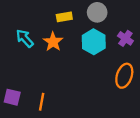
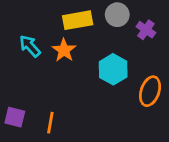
yellow rectangle: (64, 17) -> (78, 20), size x1.5
purple cross: (125, 38) -> (146, 30), moved
cyan hexagon: (94, 42) -> (113, 69), moved

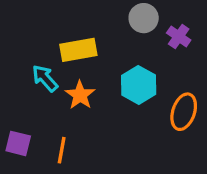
yellow rectangle: (78, 20) -> (78, 50), moved
cyan arrow: (30, 46) -> (45, 78), moved
orange star: (64, 50) -> (80, 95), moved

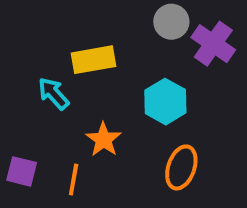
purple cross: (179, 36) -> (213, 44), size x1.5
orange star: (80, 95) -> (103, 140), moved
orange ellipse: (184, 112) -> (181, 167), moved

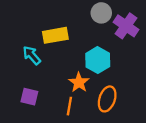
orange star: (103, 140) -> (79, 82), moved
purple square: (22, 171) -> (29, 97), moved
orange line: (74, 179) -> (69, 106), moved

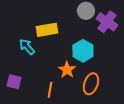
purple square: (29, 97) -> (14, 82), moved
orange line: (69, 106) -> (50, 90), moved

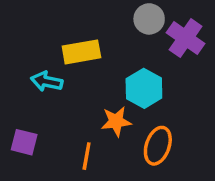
cyan arrow: (27, 47) -> (47, 81), turned -36
orange star: (67, 70) -> (116, 121), turned 30

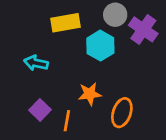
yellow rectangle: (81, 52) -> (66, 23), moved
cyan hexagon: (144, 88) -> (100, 46), moved
purple square: (24, 142) -> (40, 110), moved, turned 30

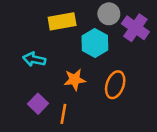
orange star: (90, 94) -> (75, 80), moved
orange ellipse: (122, 113) -> (115, 85), moved

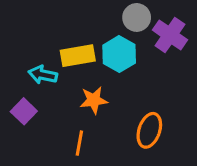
yellow rectangle: (62, 21) -> (78, 56), moved
orange ellipse: (115, 85) -> (149, 130), moved
purple square: (38, 104) -> (24, 111), moved

